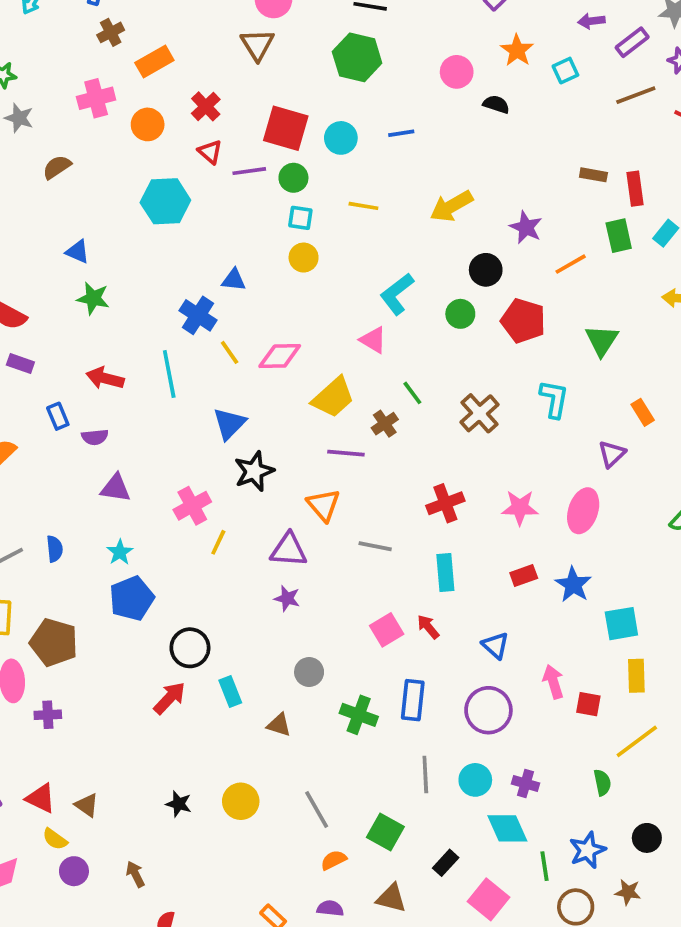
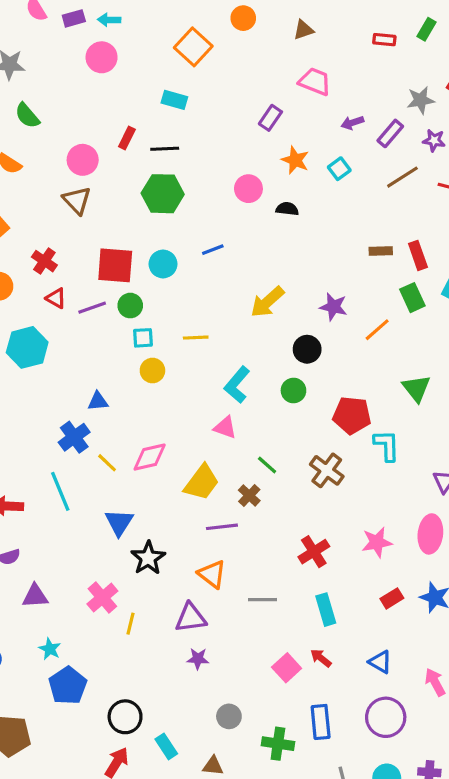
yellow line: (363, 206) -> (196, 338), moved
blue cross: (198, 315) -> (74, 437), turned 32
red pentagon: (523, 321) -> (352, 415), moved

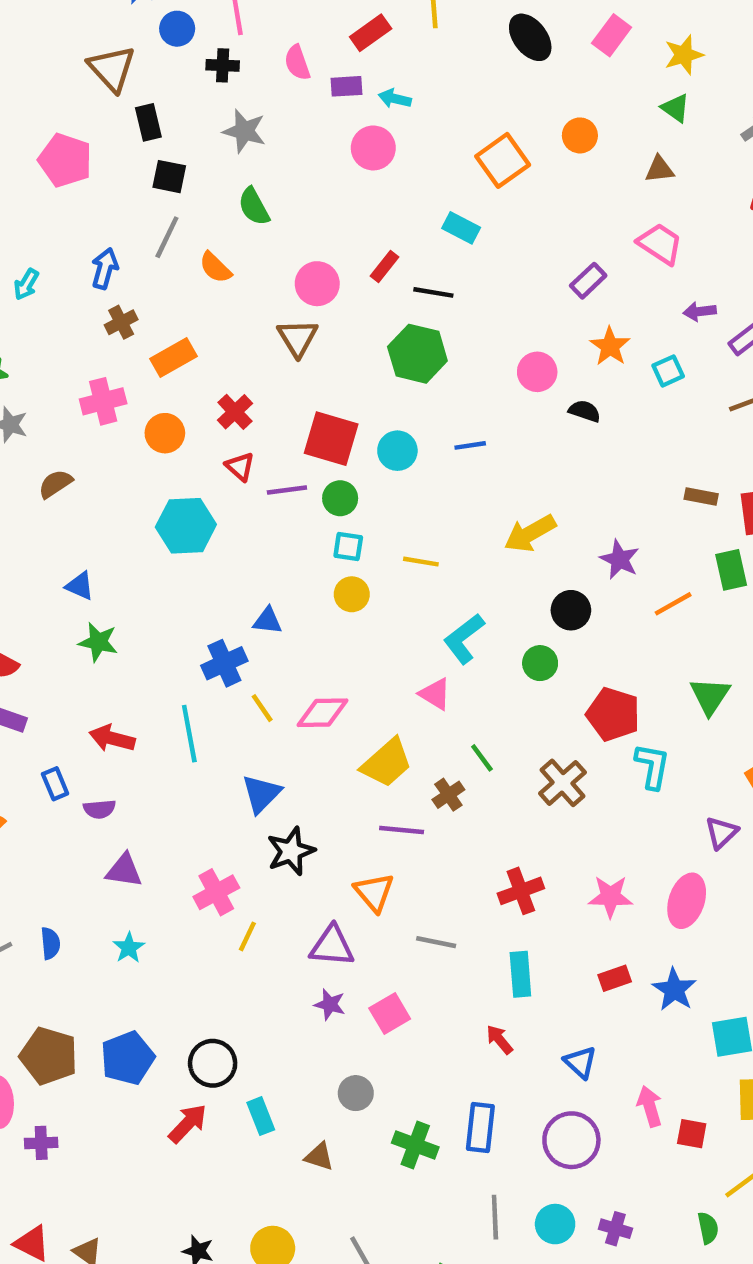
pink square: (287, 668) -> (390, 1014), moved
blue pentagon: (68, 686) -> (128, 1058), moved

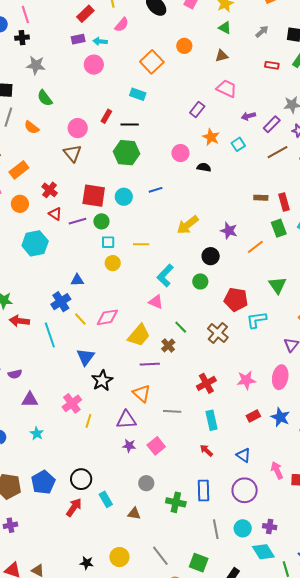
pink semicircle: (297, 63) -> (122, 25), moved, turned -112
red arrow: (112, 738) -> (19, 321), moved
cyan L-shape: (652, 766) -> (256, 320), turned -100

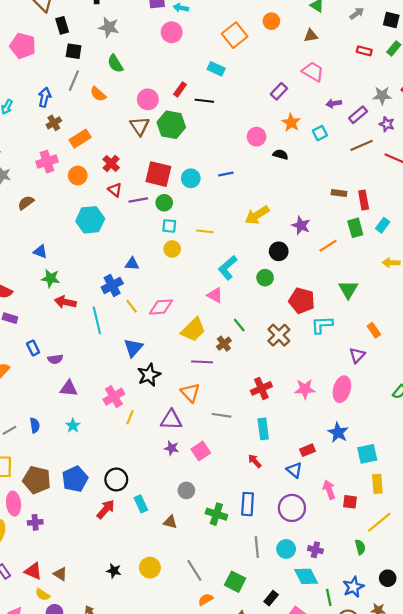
green hexagon: (126, 153) -> (171, 125), moved
red rectangle: (253, 416) -> (308, 450), moved

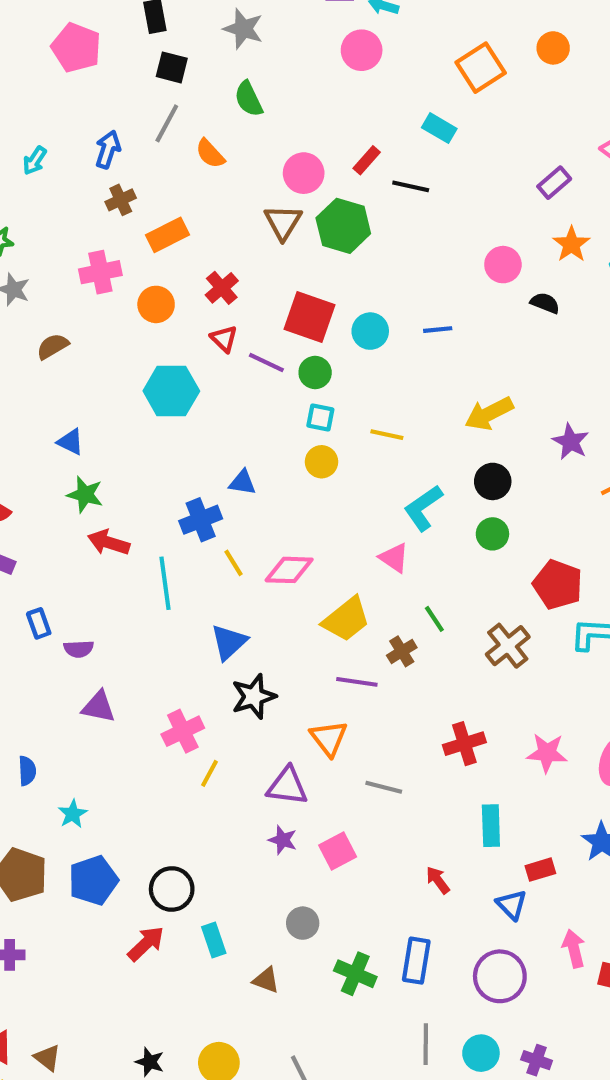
purple line: (138, 200) -> (266, 362), turned 30
black circle: (279, 251) -> (493, 481), moved
cyan star: (73, 426) -> (73, 814), moved
cyan rectangle: (263, 429) -> (491, 826), moved

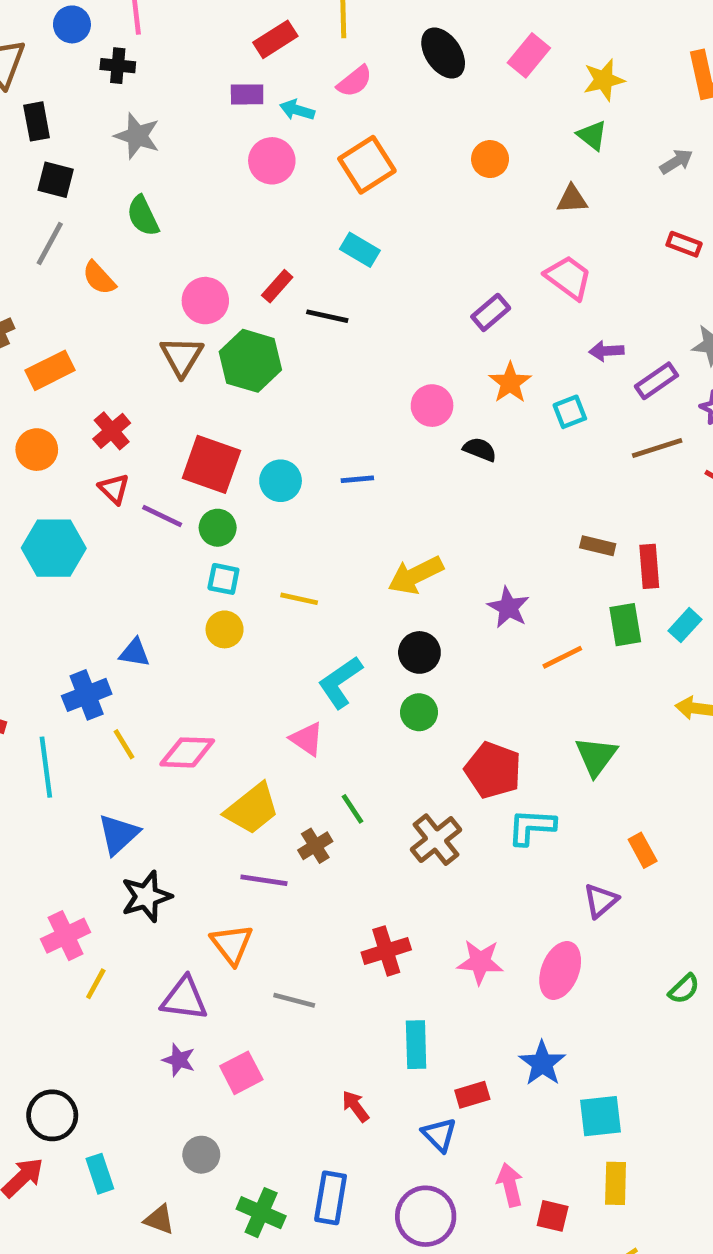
orange square: (481, 68) -> (367, 165), moved

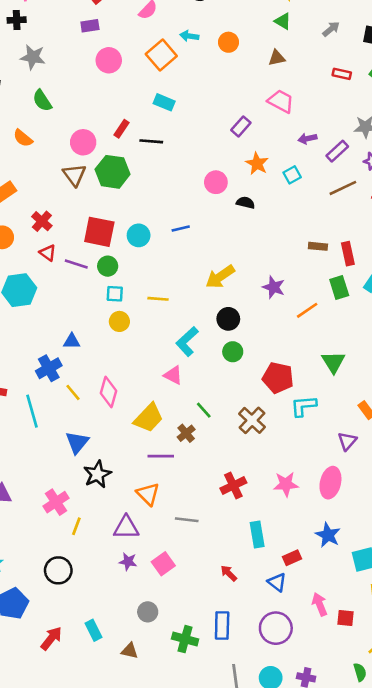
cyan arrow: (297, 110) -> (189, 36), moved
pink diamond: (187, 752) -> (108, 392), turned -68
black circle: (52, 1115) -> (58, 570), moved

